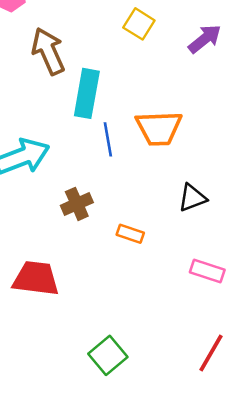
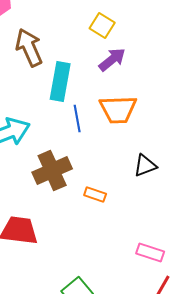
purple arrow: (205, 39) -> (112, 60), moved
brown cross: (77, 204) -> (52, 170), size x1.5
pink rectangle: (207, 271) -> (150, 252), moved

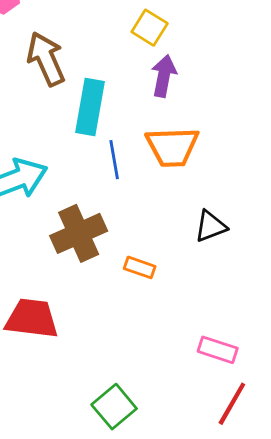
purple arrow: (112, 60) -> (164, 76), turned -40

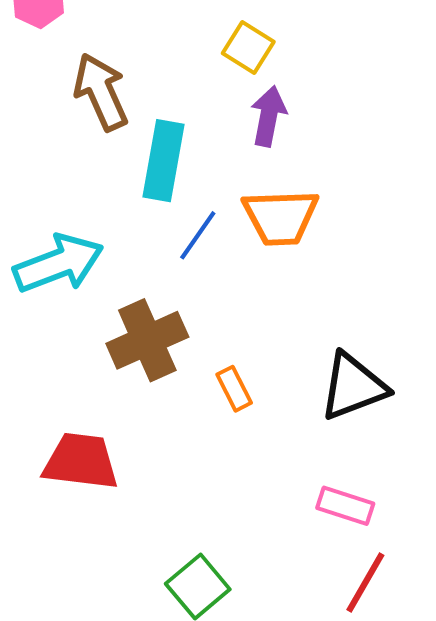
blue line: (114, 160) -> (198, 235), turned 45
black triangle: (211, 226) -> (353, 387), moved, size x1.5
orange rectangle: (140, 267) -> (234, 389), turned 44

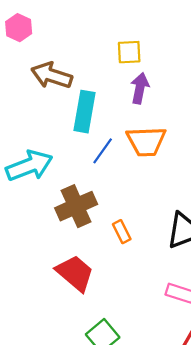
yellow square: (248, 48) -> (129, 52), turned -35
brown arrow: (101, 92) -> (52, 75), turned -48
red trapezoid: (81, 461) -> (75, 273), moved, turned 33

